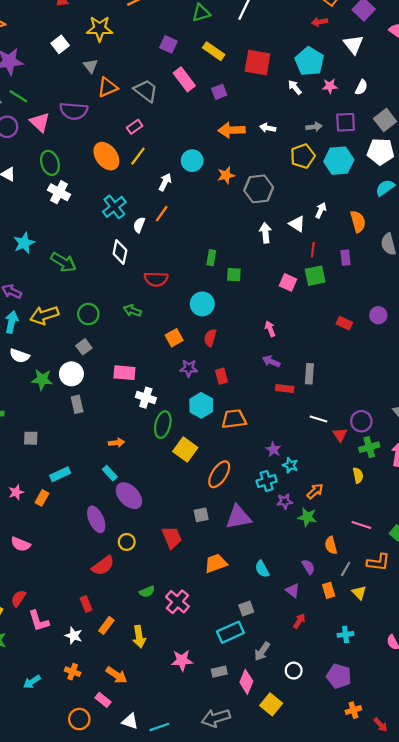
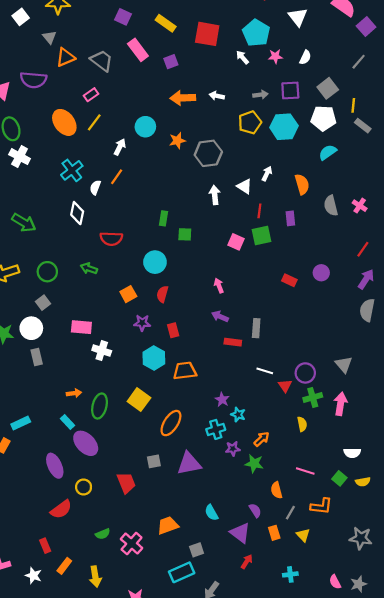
green ellipse: (163, 425) -> (100, 406), moved
orange trapezoid: (216, 563) -> (168, 525), moved
purple triangle: (293, 590) -> (240, 533), size x1.5

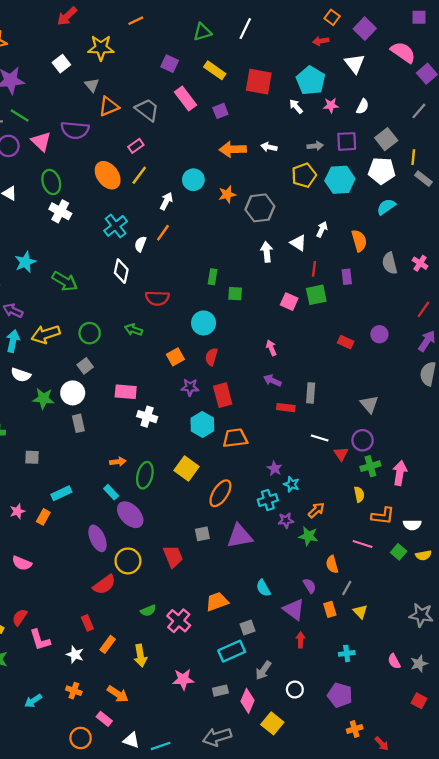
red rectangle: (173, 330) -> (223, 395), size x1.5
gray triangle: (344, 364) -> (369, 404), moved
yellow circle: (84, 487) -> (128, 561), size x1.5
orange L-shape: (321, 506) -> (383, 516), moved
red arrow: (247, 562) -> (300, 640), turned -32

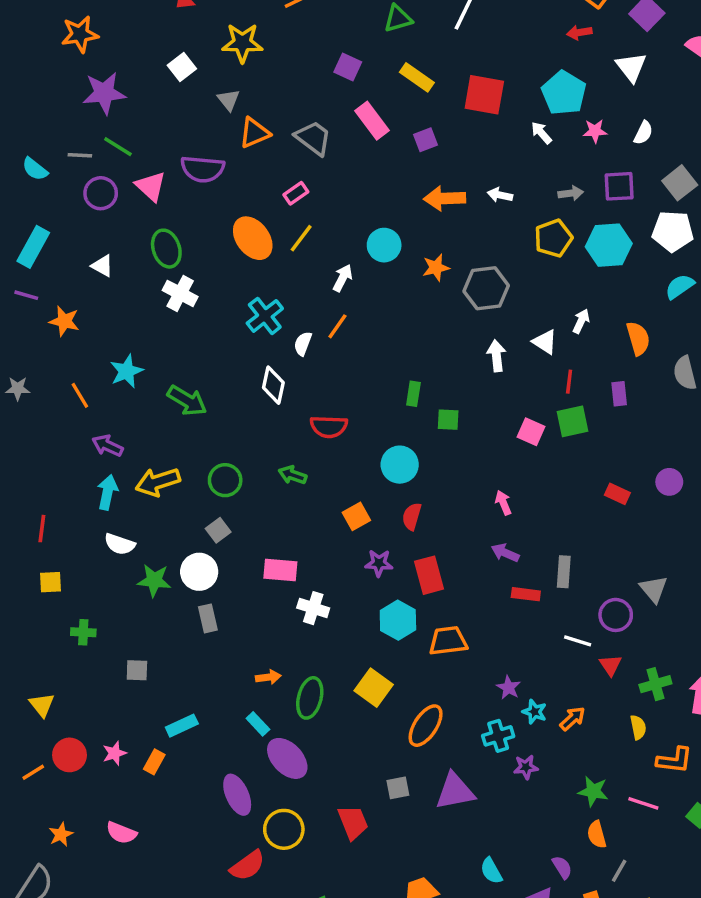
purple circle: (363, 440) -> (616, 615), moved
orange arrow: (316, 510) -> (572, 719), moved
green star: (308, 536) -> (593, 791), moved

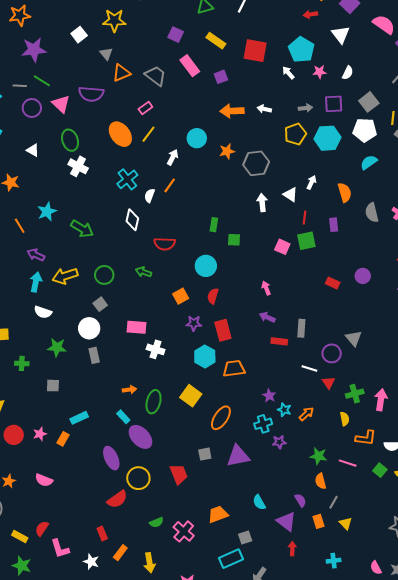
green star: (154, 580) -> (57, 347), moved

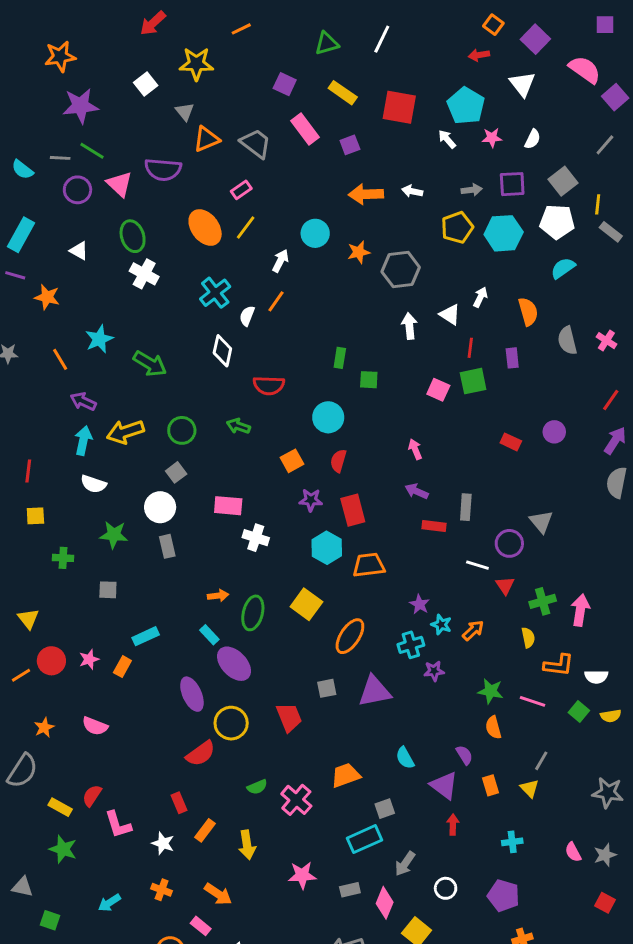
gray line: (334, 502) -> (541, 761), moved

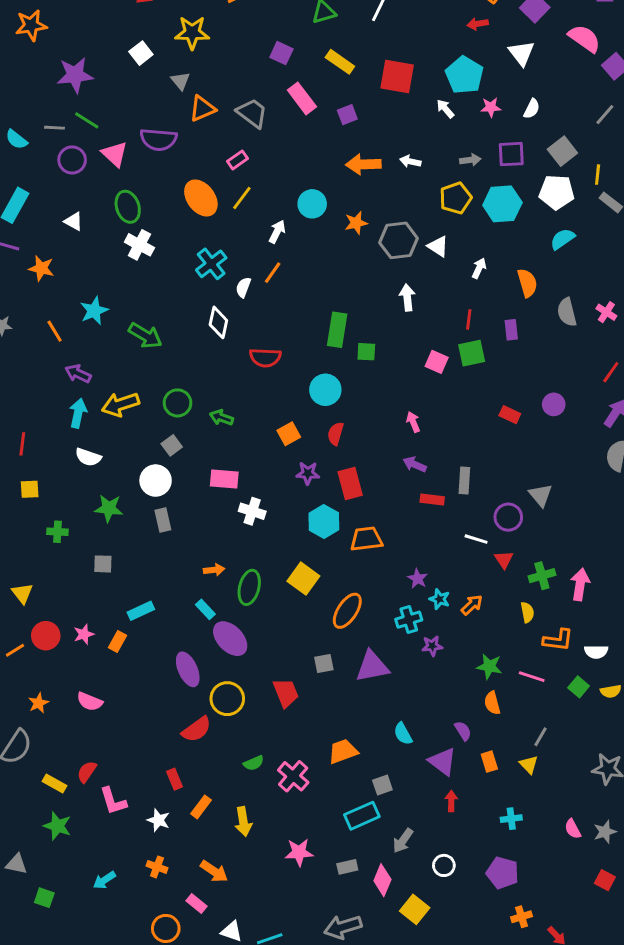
orange star: (60, 57) -> (31, 25), moved
white triangle: (450, 314) -> (438, 246), moved
green rectangle: (340, 358) -> (337, 330), size x1.6
green arrow: (238, 426) -> (221, 418), moved

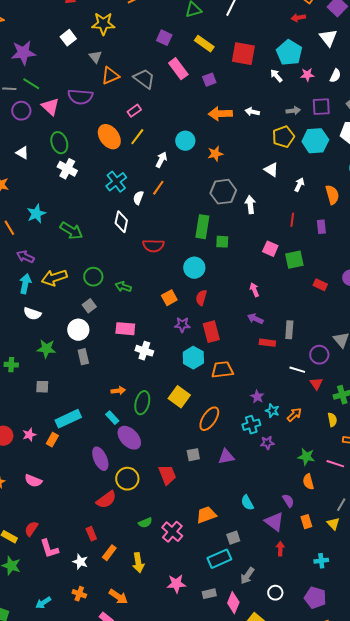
gray hexagon: (399, 240) -> (223, 192), moved
green square: (472, 353) -> (294, 260), moved
cyan rectangle: (141, 611) -> (68, 419), size x1.4
purple triangle: (372, 666) -> (226, 457), size x0.7

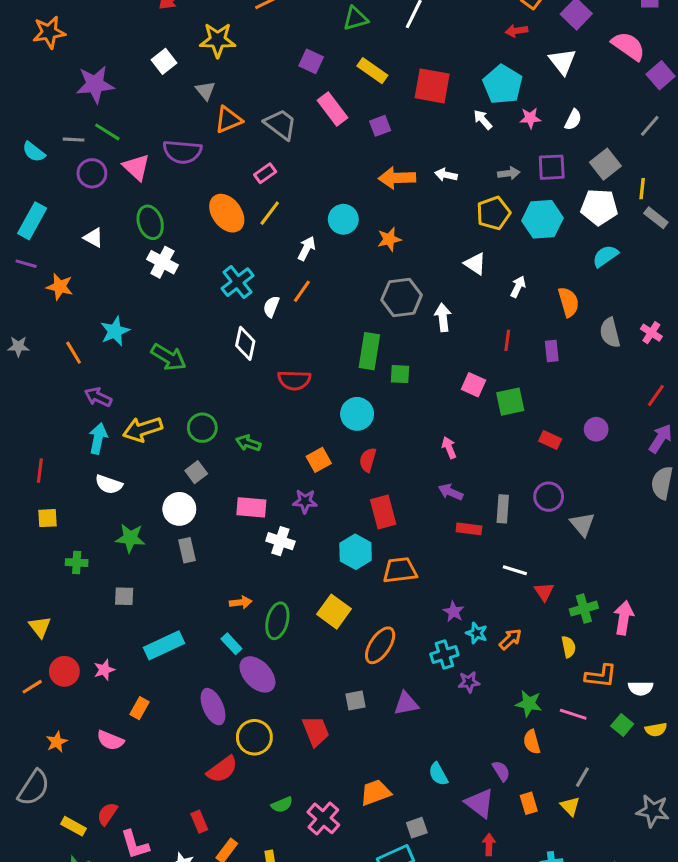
purple star: (182, 325) -> (305, 501), moved
purple circle: (319, 355) -> (549, 497), moved
orange rectangle: (52, 440) -> (139, 708), moved

